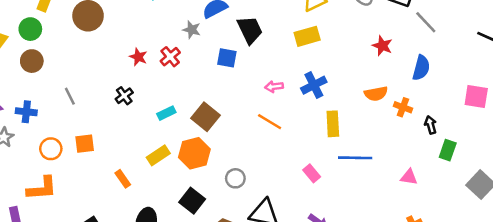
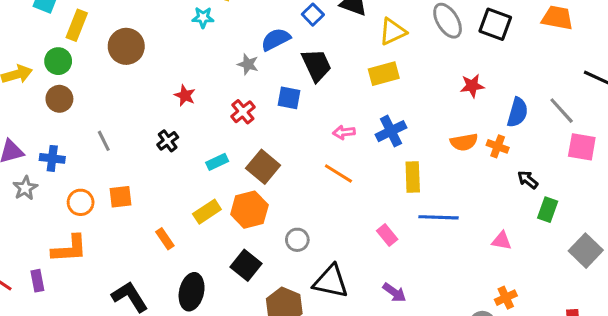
gray line: (426, 22) -> (562, 111), moved
red star: (382, 46) -> (472, 86), turned -30
red cross: (170, 57) -> (243, 112), moved
orange cross: (403, 107) -> (498, 146), moved
black arrow: (431, 125) -> (528, 180), turned -36

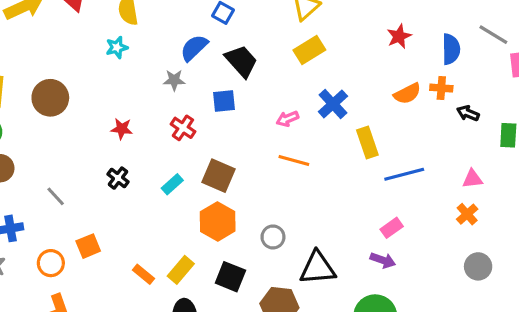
black arrow: (528, 180) -> (468, 113), moved
yellow rectangle: (207, 212) -> (181, 270), moved
pink rectangle: (387, 235) -> (392, 228), moved, turned -70
orange cross: (506, 298) -> (467, 214), moved

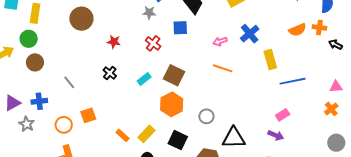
brown circle: (50, 98) -> (81, 19), moved

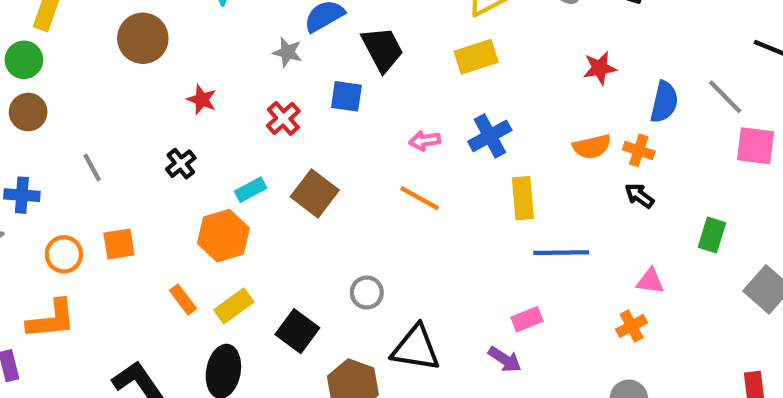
black arrow: (335, 45) -> (639, 196), moved
orange hexagon: (172, 104) -> (223, 236), moved

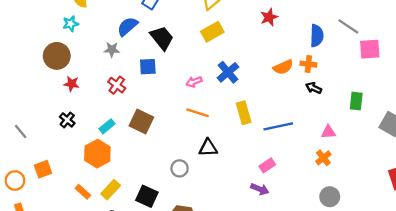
brown circle: (143, 38) -> (57, 56), moved
red star: (600, 68) -> (269, 17), moved
yellow rectangle: (523, 198) -> (244, 113), moved
black triangle: (416, 348) -> (208, 148), moved, size x0.7

